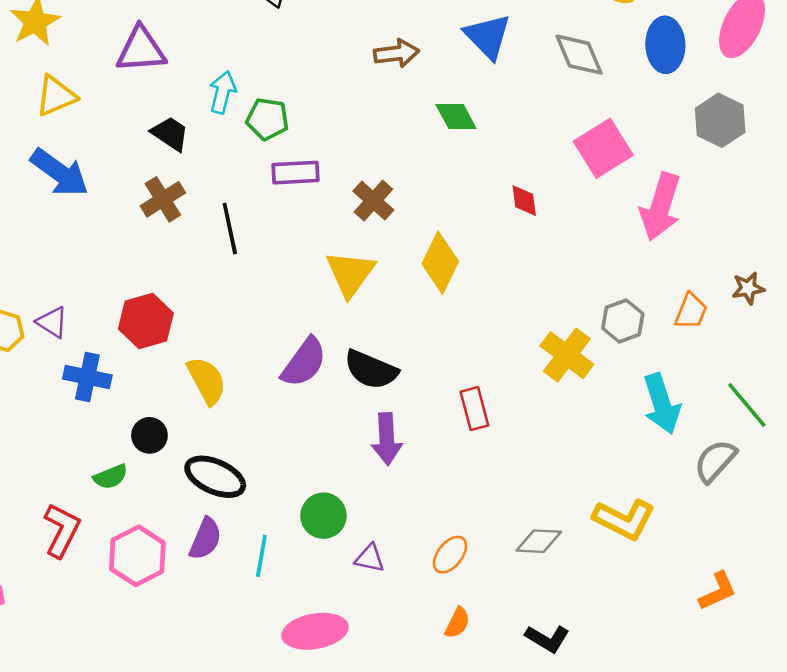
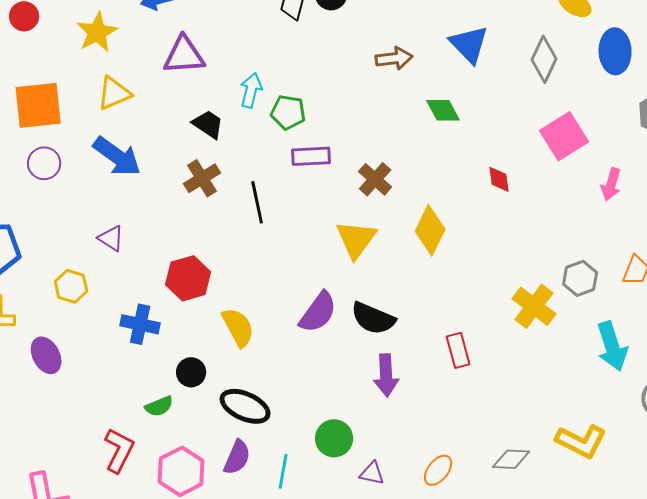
gray diamond: (579, 55) -> (544, 59), turned 48
pink arrow: (660, 207) -> (611, 184), size x0.6
purple triangle: (52, 322) -> (111, 238), moved

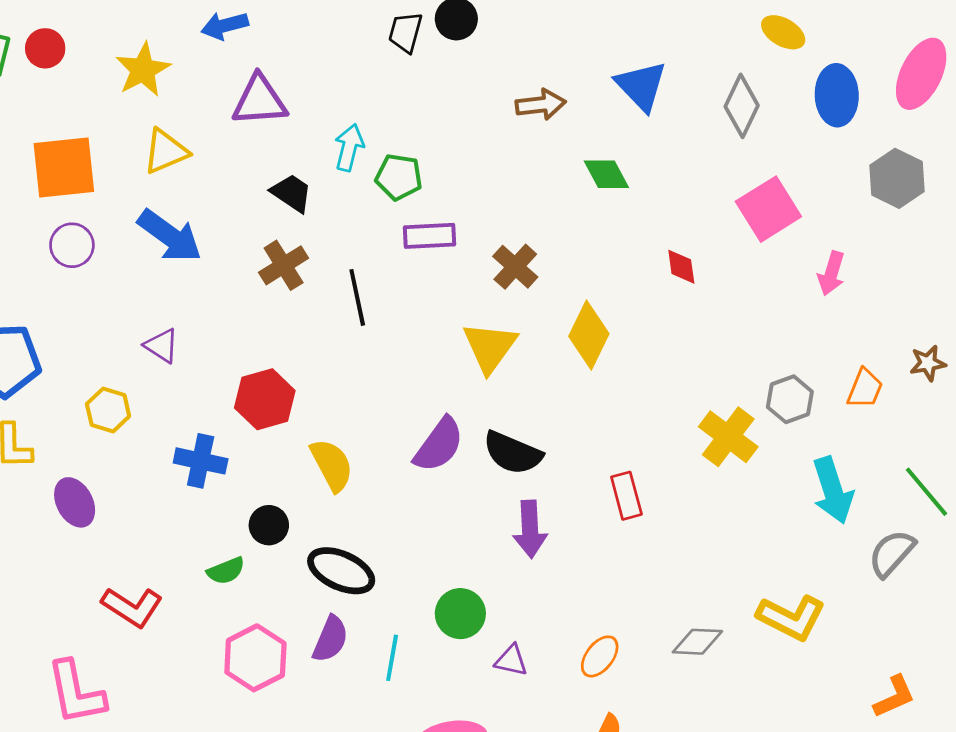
red L-shape: (119, 450) -> (132, 607), moved, turned 96

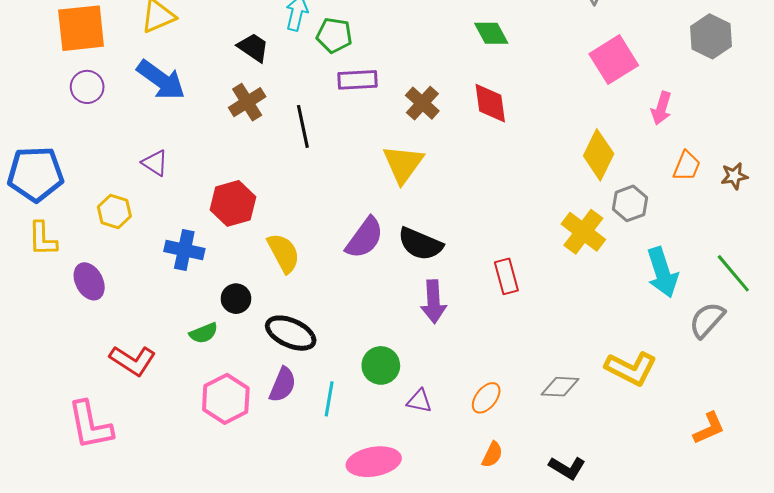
red diamond: (681, 267) -> (490, 103), moved, size x1.5
yellow diamond: (589, 335) -> (599, 155), moved
orange trapezoid: (865, 389) -> (687, 166), moved

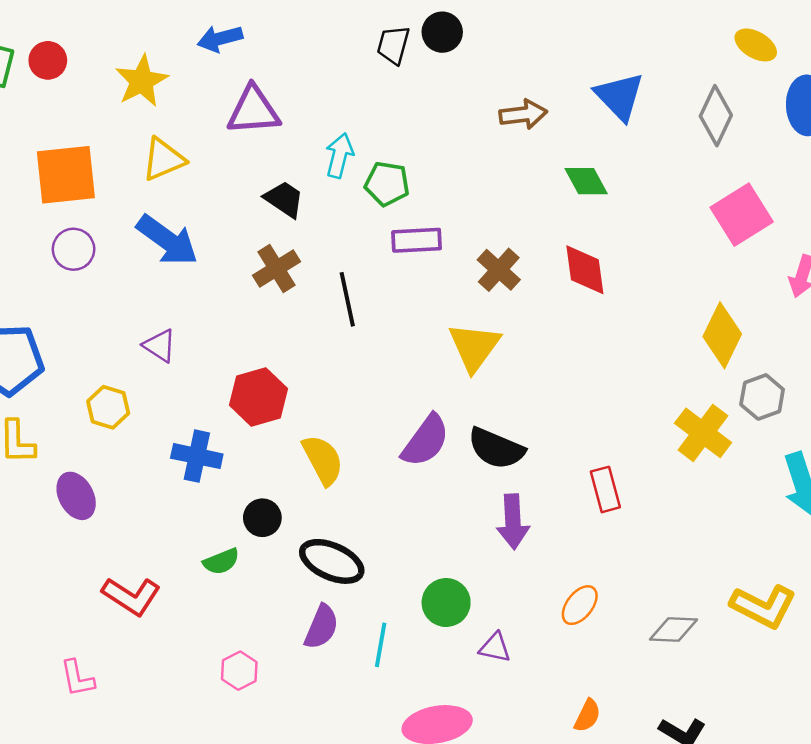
orange ellipse: (486, 398) -> (580, 605), moved
pink hexagon: (226, 399) -> (239, 671), moved, size x0.6
pink L-shape: (90, 425) -> (77, 678), size x0.6

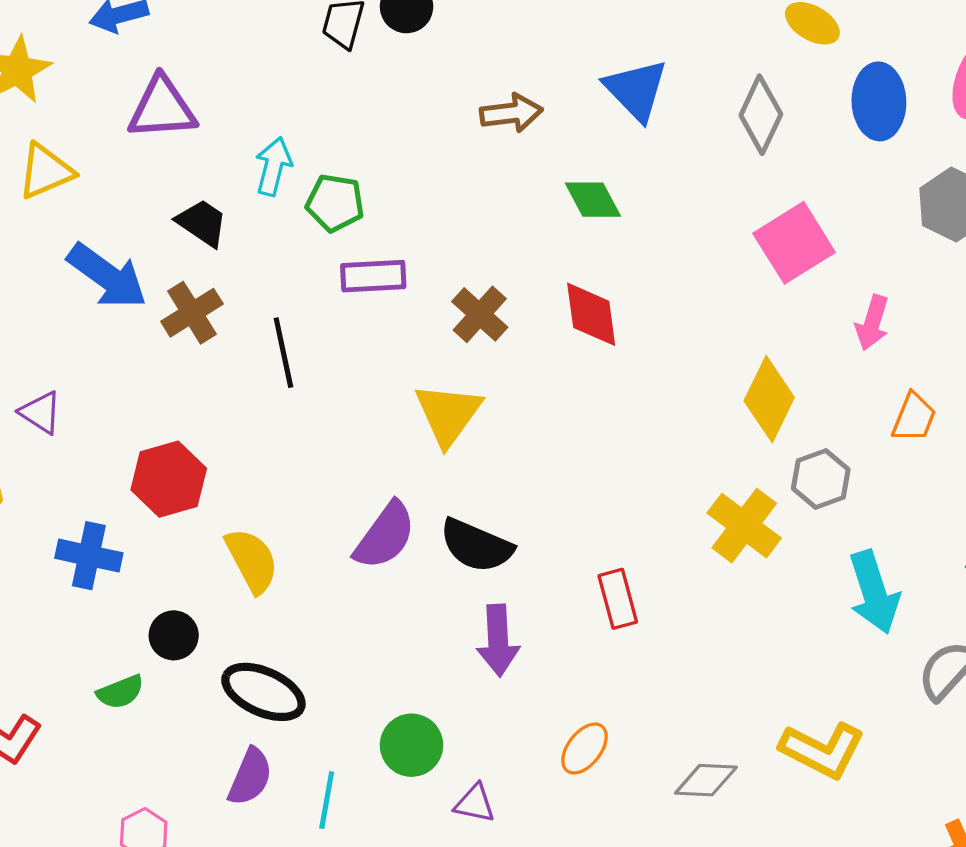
blue arrow: (167, 240) -> (107, 276), moved

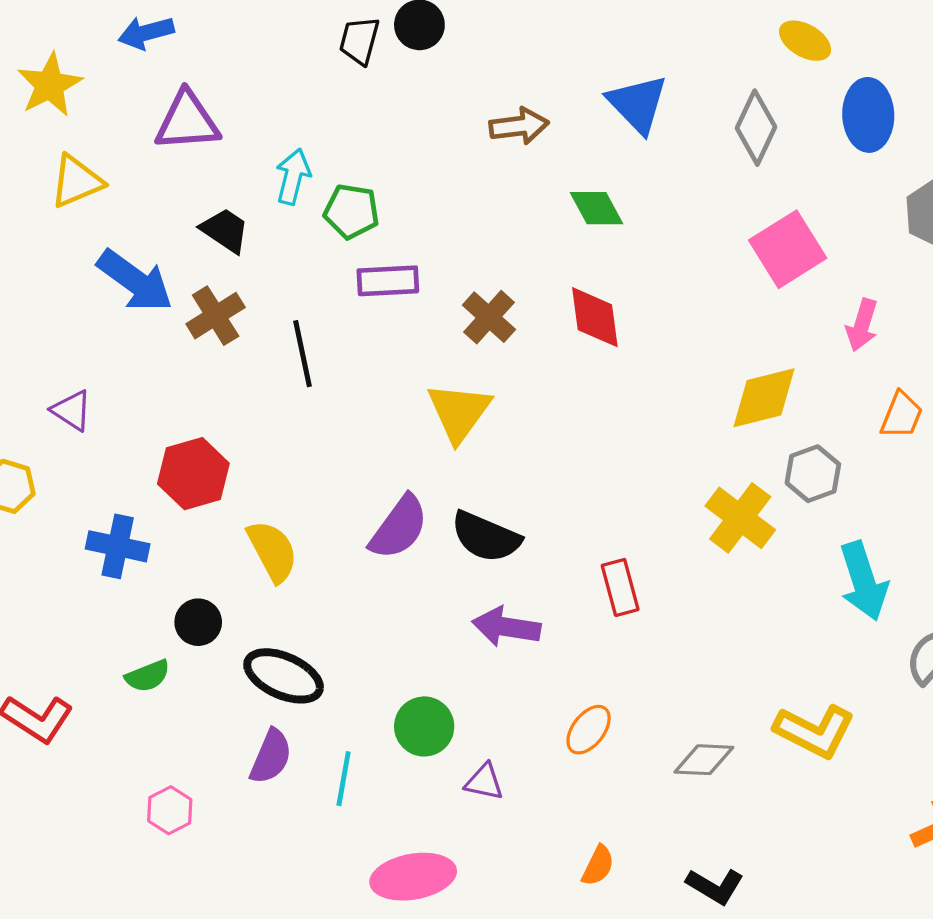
yellow diamond: (769, 399) -> (764, 398), turned 50
purple arrow: (498, 640) -> (506, 627), turned 102

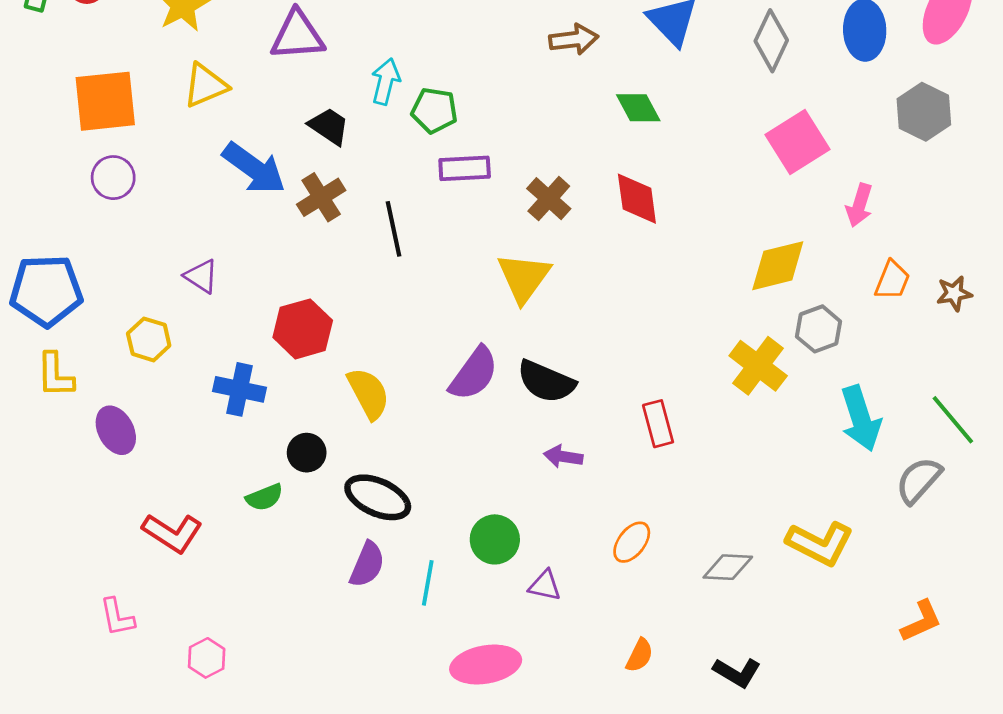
purple arrow: (506, 627) -> (563, 457), size x0.7
pink hexagon: (170, 810) -> (207, 658), moved

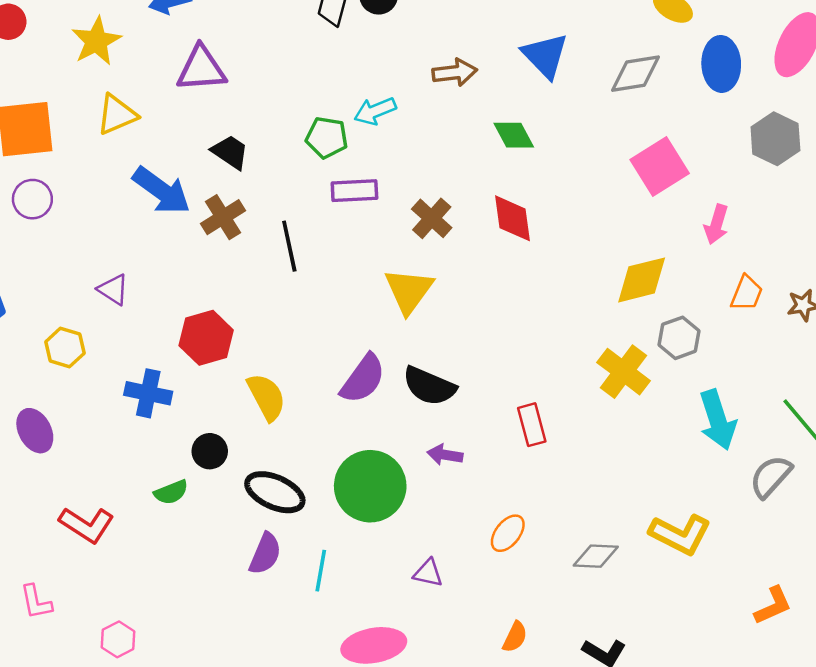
gray diamond: (771, 41) -> (636, 74), turned 56
cyan arrow: (386, 81) -> (375, 111), moved, turned -126
green circle: (495, 539) -> (370, 486), moved, size x1.6

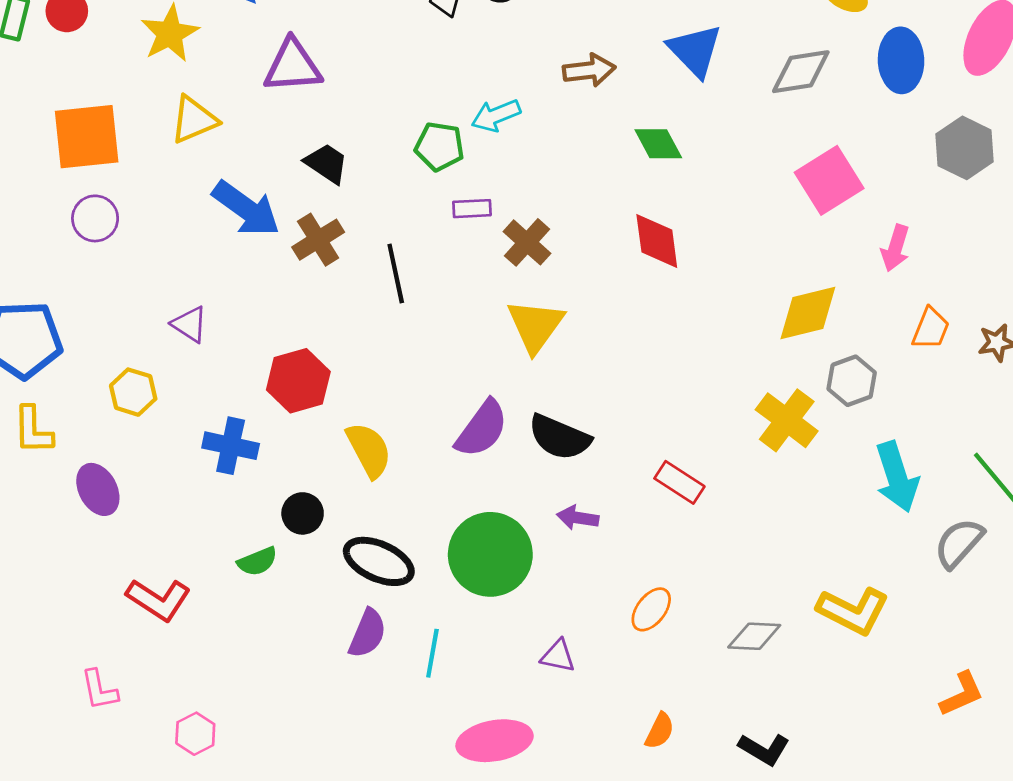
purple rectangle: (354, 191) -> (472, 209), size x0.7
brown cross: (432, 218) -> (527, 242), moved
red rectangle: (532, 425) -> (679, 482), turned -42

